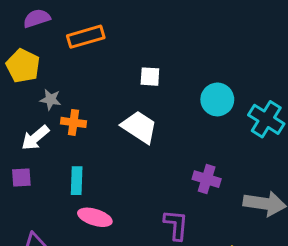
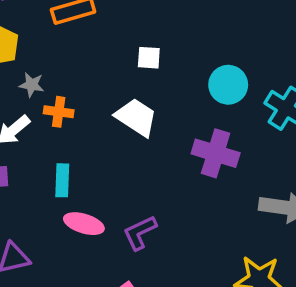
purple cross: (207, 179) -> (216, 153), moved, size x1.4
purple L-shape: (176, 225) -> (140, 233), moved, turned -120

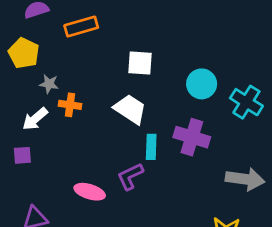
white square: (149, 58) -> (140, 63), size x1.4
cyan rectangle: (62, 180) -> (151, 147), moved
purple L-shape: (140, 233) -> (130, 176), moved

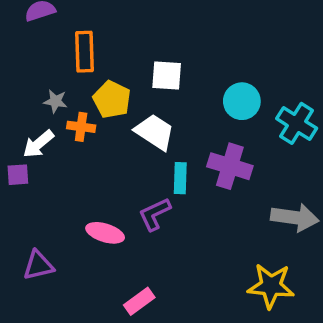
orange rectangle: (81, 26) -> (85, 52), moved, turned -76
yellow pentagon: (24, 53) -> (112, 99), moved
purple square: (22, 155) -> (18, 175), moved

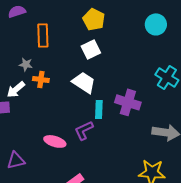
white square: (167, 76) -> (91, 49), turned -30
yellow pentagon: (112, 99) -> (94, 19), moved
cyan circle: (242, 101) -> (156, 24), moved

